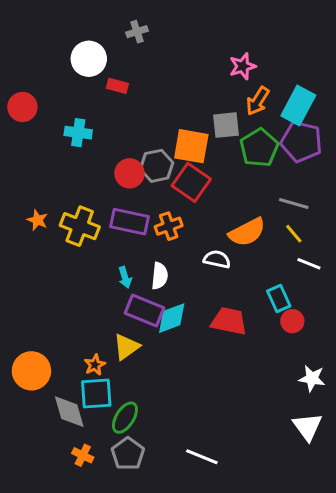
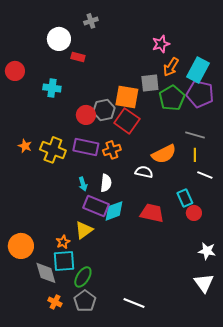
yellow line: (294, 234) -> (195, 155), turned 40

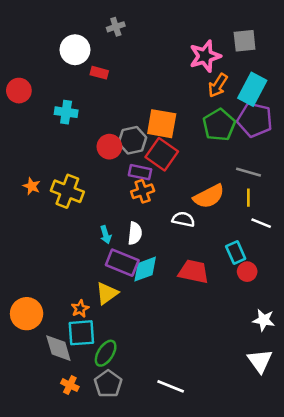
pink star: (161, 44) -> (205, 56), size x1.4
gray square: (150, 83) -> (245, 41), moved
purple rectangle: (86, 147) -> (140, 172), moved, size x0.7

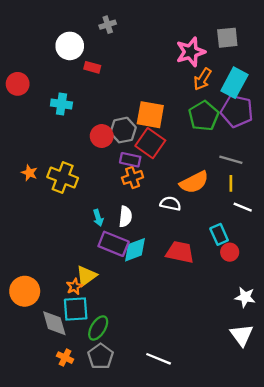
yellow triangle: (107, 293) -> (86, 276), moved

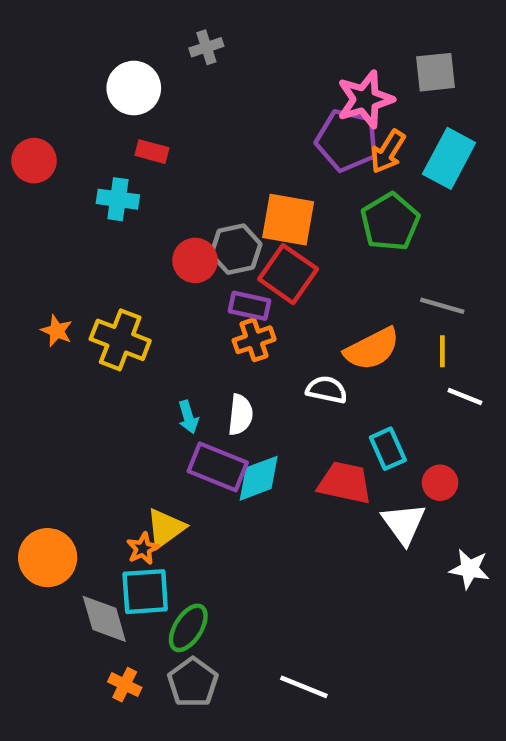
red rectangle: (92, 67) -> (152, 152), moved
purple pentagon: (237, 111) -> (347, 140), moved
cyan rectangle: (219, 234) -> (388, 449), moved
white triangle: (242, 335) -> (404, 524), moved

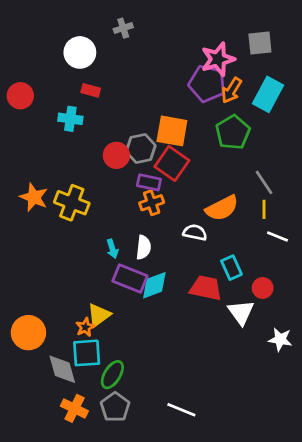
gray line: (442, 306) -> (264, 182), turned 40
orange star: (57, 331) -> (34, 197), size x1.5
orange cross: (125, 685) -> (74, 408), size x1.4

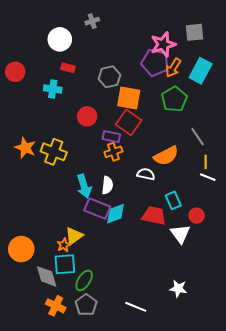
gray hexagon: (141, 149) -> (109, 77), moved
yellow line: (264, 209) -> (206, 162), moved
cyan arrow: (112, 249) -> (84, 186), size x1.6
white star: (280, 339) -> (178, 289), moved

